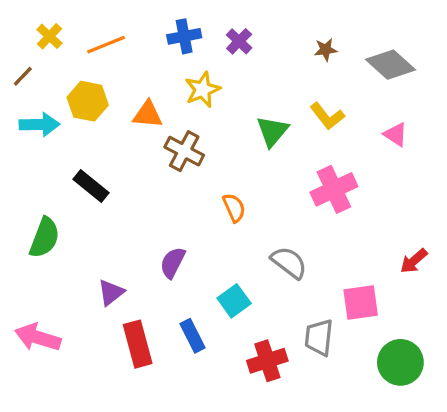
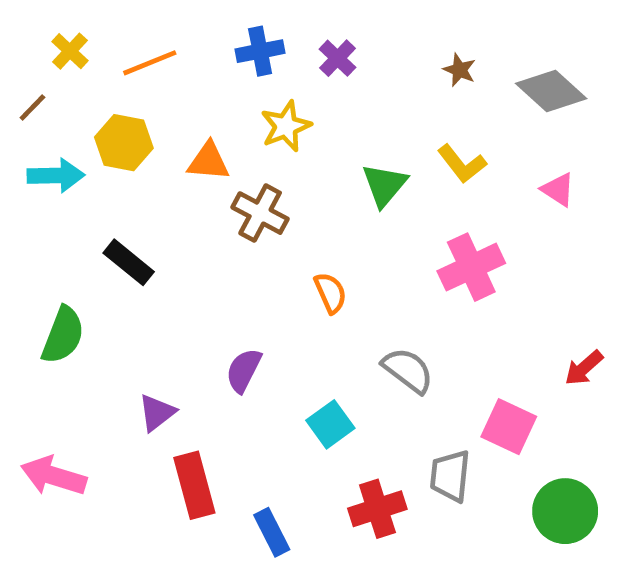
brown star: (326, 50) -> (460, 70), turned 30
pink square: (361, 302) -> (509, 427), turned 33
blue rectangle: (193, 336) -> (272, 532), moved

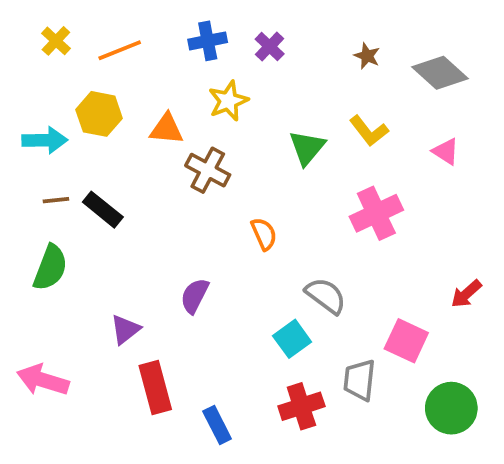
brown line: (32, 107) -> (56, 200), moved, turned 40
cyan square: (330, 424) -> (292, 339), moved

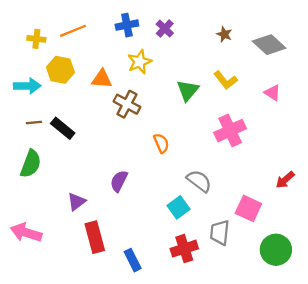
yellow cross: (56, 41) -> (36, 39), moved, turned -36

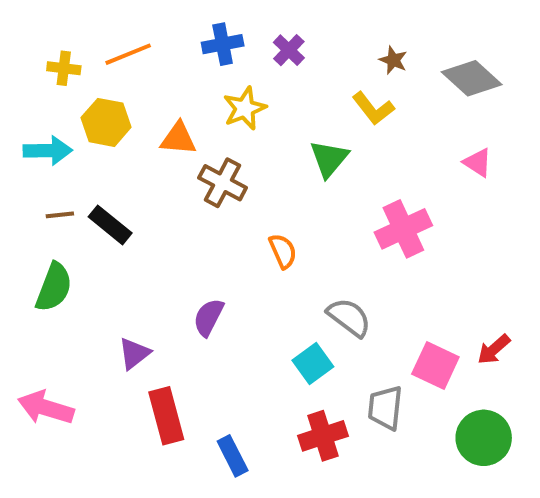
yellow L-shape: (225, 80) -> (373, 108), moved
red arrow: (285, 180) -> (494, 349), moved

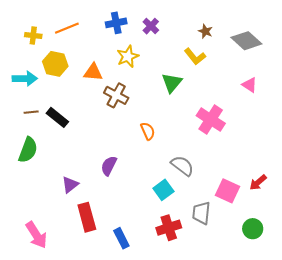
pink cross: (403, 229) -> (211, 119), turned -32
pink arrow: (46, 408) -> (36, 235), moved, turned -140
green circle: (484, 438) -> (253, 229), size x0.7

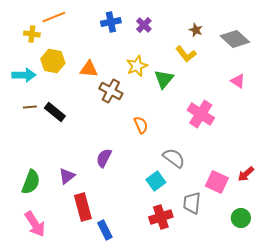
orange line: (67, 28) -> (54, 17), moved
yellow star: (128, 56) -> (137, 66), moved
green semicircle: (28, 150) -> (31, 182), moved
blue rectangle: (121, 238) -> (105, 230), moved

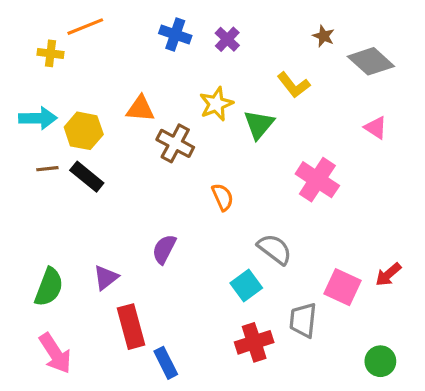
blue cross: (111, 22) -> (175, 35), turned 30
brown star: (196, 30) -> (324, 36), moved
yellow hexagon: (53, 61) -> (84, 131), moved
green circle: (241, 218) -> (380, 361), moved

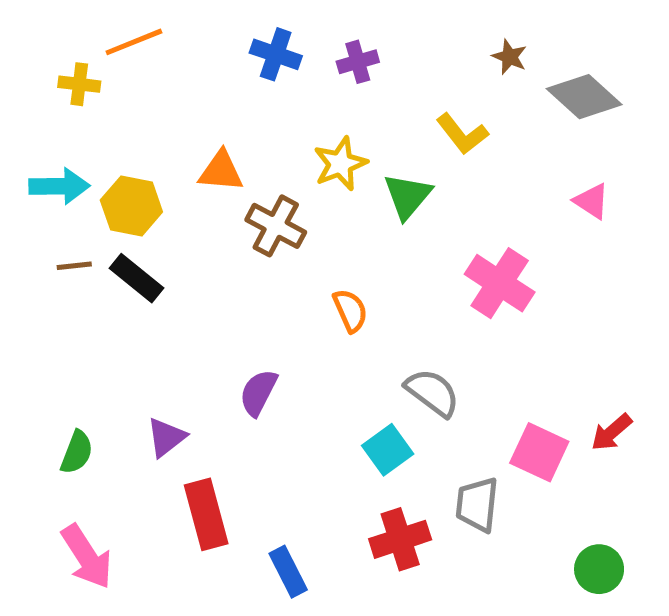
purple cross: (227, 39) -> (358, 62), turned 30
green semicircle: (49, 287) -> (77, 452), size x0.7
blue rectangle: (166, 363) -> (288, 572), moved

